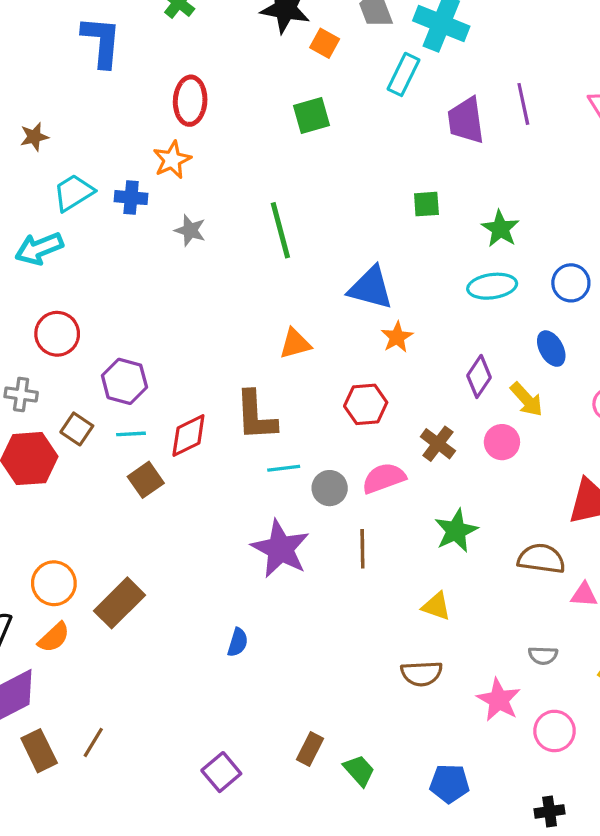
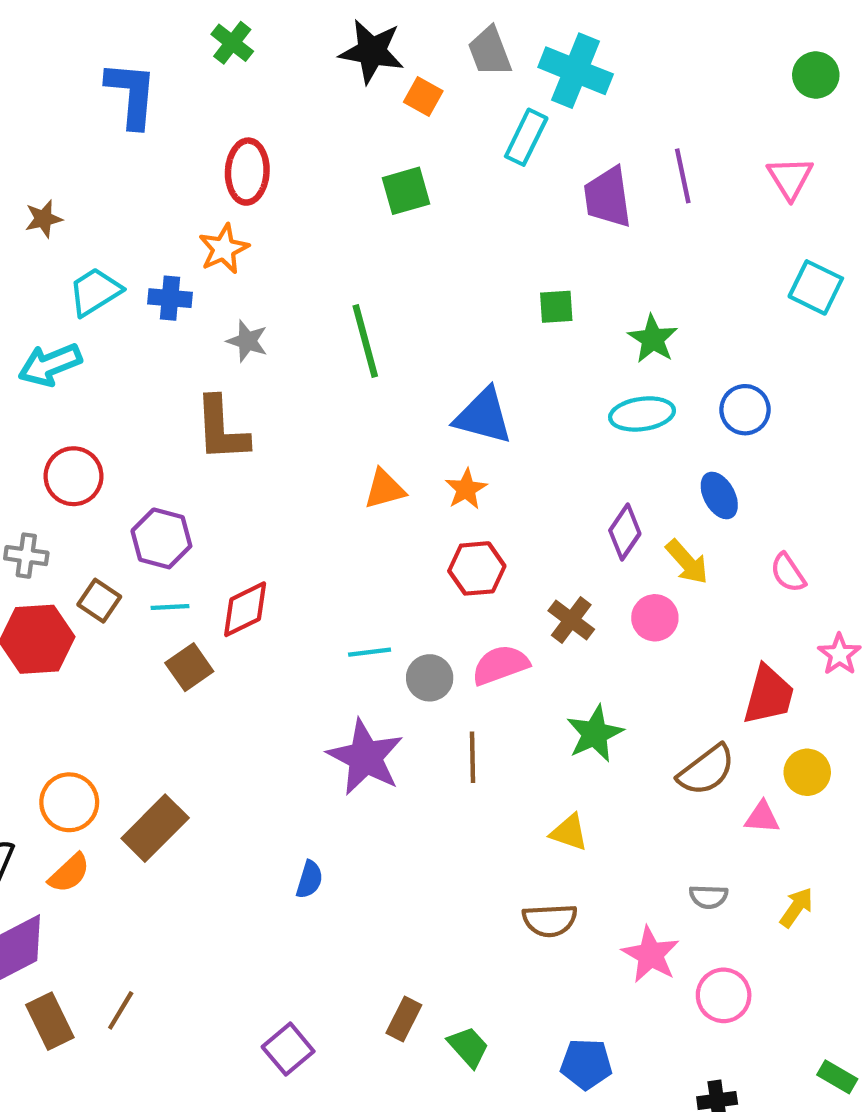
orange star: (397, 337) -> (466, 489), moved
brown L-shape: (256, 416) -> (222, 429), moved
brown semicircle: (541, 559) -> (706, 770), turned 135

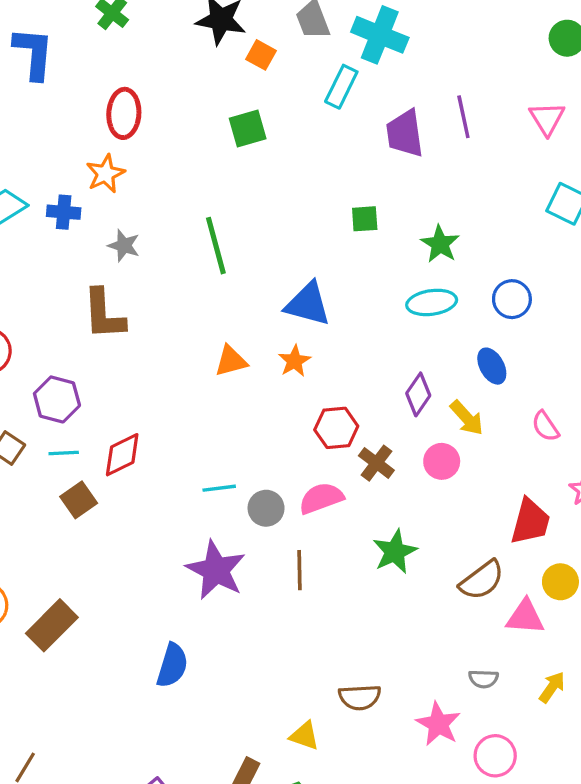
red hexagon: (477, 568) -> (336, 428), moved
pink triangle: (762, 817) -> (525, 617), size x1.4
yellow triangle: (569, 832) -> (305, 736), moved
blue semicircle: (309, 880) -> (172, 665), size x1.5

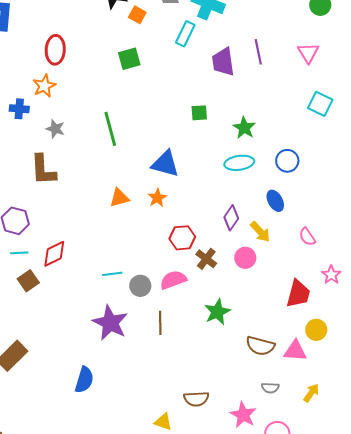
brown semicircle: (482, 580) -> (260, 346), moved, turned 52

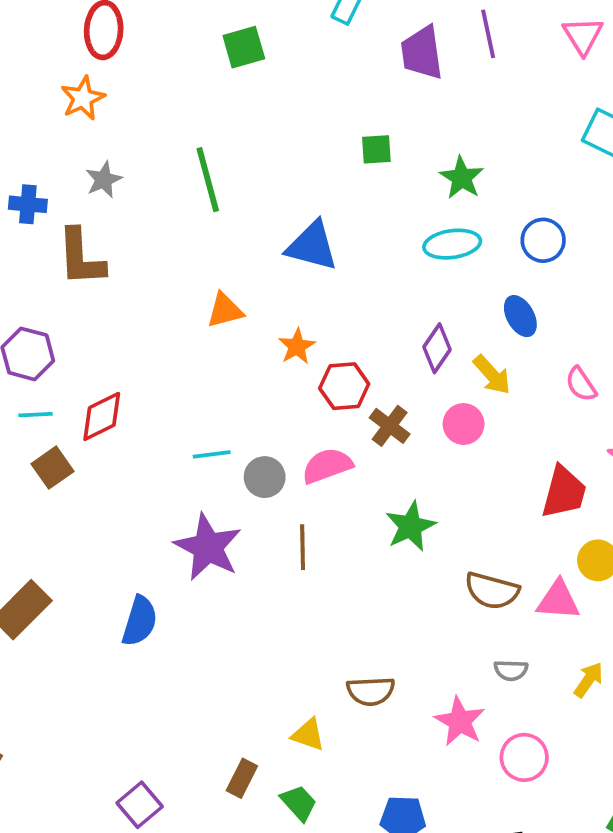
blue cross: (19, 109) -> (28, 204), moved
gray star: (55, 129) -> (104, 180), turned 30
orange star: (157, 198) -> (297, 346), moved
blue semicircle: (84, 380) -> (140, 621), moved

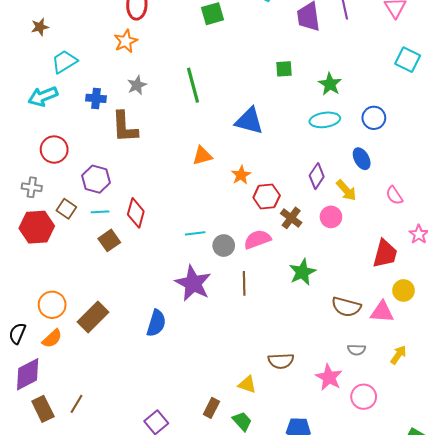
red diamond: (102, 416) -> (136, 213), turned -48

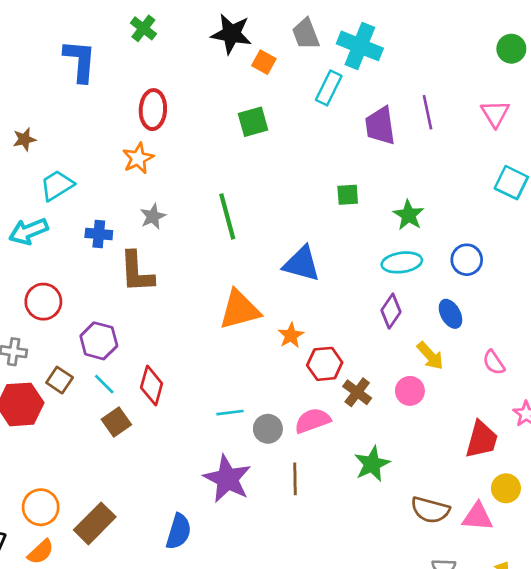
orange triangle: (202, 156) -> (239, 310), size x1.6
purple diamond: (317, 176) -> (391, 311), moved
cyan line: (100, 212) -> (104, 384), turned 48

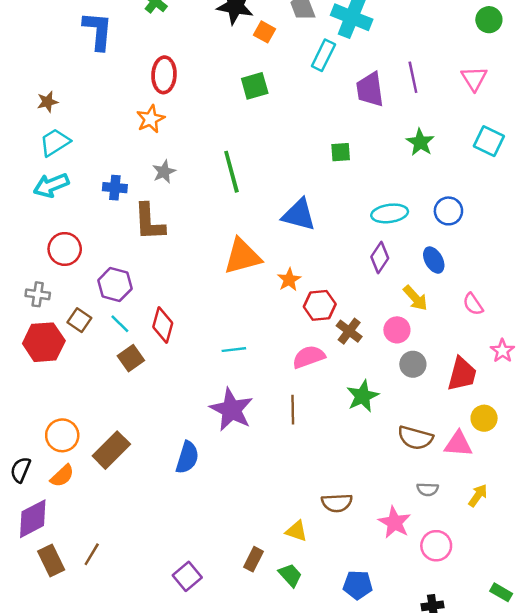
cyan trapezoid: (57, 185) -> (55, 142), moved
green star: (409, 215) -> (420, 142), moved
gray circle: (268, 429) -> (413, 364), moved

